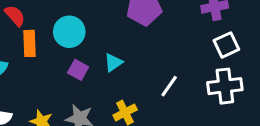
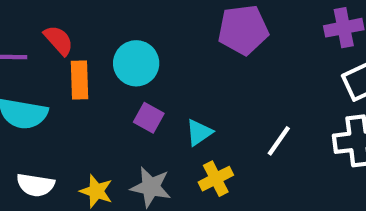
cyan triangle: (113, 63) -> (199, 132), moved

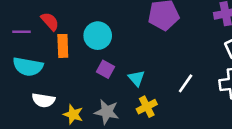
cyan triangle: (199, 132) -> (136, 78), turned -36
white semicircle: (36, 185) -> (43, 100), moved

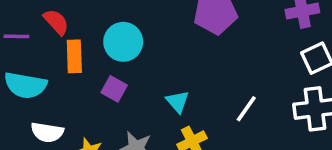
purple square: (105, 69) -> (114, 89), moved

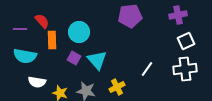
cyan triangle: (177, 102) -> (97, 60), moved, size x1.5

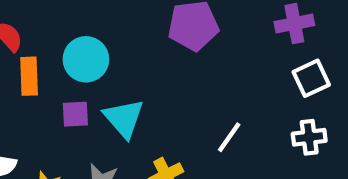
purple square: (74, 58) -> (75, 114), turned -32
white cross: (185, 69) -> (309, 137), size x0.7

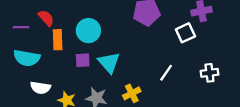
white square: (311, 78) -> (185, 33), moved

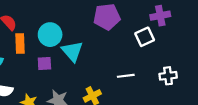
cyan triangle: (109, 63) -> (72, 51), moved
white line: (166, 73) -> (126, 76), turned 48

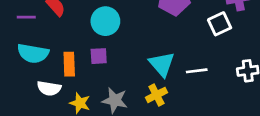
orange rectangle: (20, 43) -> (69, 64), moved
cyan triangle: (72, 51) -> (162, 64), moved

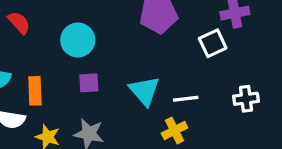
purple square: (99, 56) -> (89, 83), moved
yellow cross: (156, 95) -> (175, 130), moved

